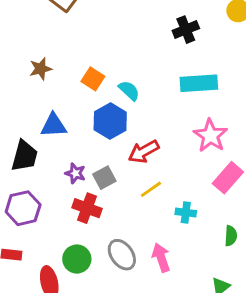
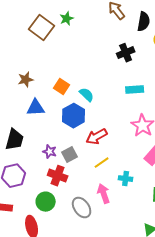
cyan rectangle: (199, 83) -> (135, 90), size x0.7
blue triangle: (54, 125) -> (36, 108), moved
pink arrow: (161, 258) -> (104, 194), moved
green circle: (77, 259) -> (46, 202), moved

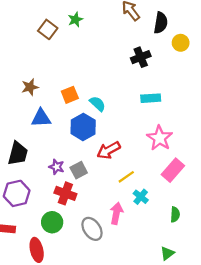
brown square: (42, 28) -> (48, 29), size x0.7
orange square: (62, 87) -> (70, 95), turned 35
yellow line: (102, 163) -> (126, 177), moved
cyan cross: (126, 179) -> (141, 197), turned 32
pink arrow: (104, 194) -> (116, 213), turned 30

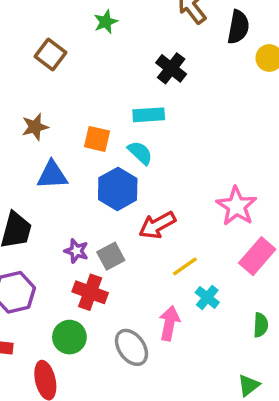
brown square: (48, 29) -> (51, 55), moved
black cross: (141, 57) -> (171, 68), moved, turned -30
orange square: (70, 95) -> (97, 139), turned 35
cyan rectangle: (151, 98) -> (149, 115), moved

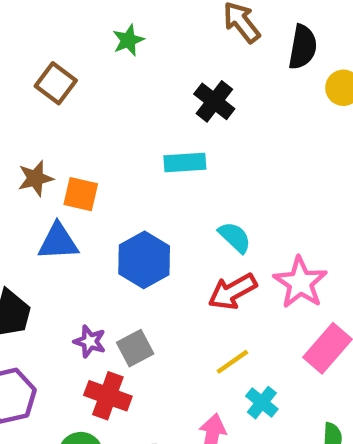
orange square: (97, 139) -> (81, 194), moved
cyan semicircle: (140, 153) -> (235, 237), moved
red arrow: (157, 225) -> (232, 292), moved

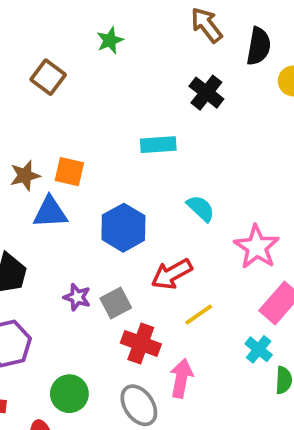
black cross: (214, 101) -> (206, 93), moved
brown star: (35, 178) -> (25, 176), moved
red arrow: (232, 292) -> (172, 274), moved
red cross: (108, 396) -> (141, 343), moved
cyan cross: (262, 403) -> (259, 349), moved

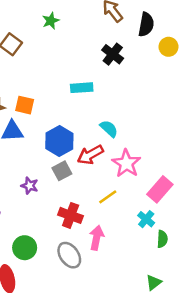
pink star: (257, 247) -> (126, 163), moved
red arrow: (172, 274) -> (90, 155), moved
gray square: (116, 303) -> (62, 171), moved

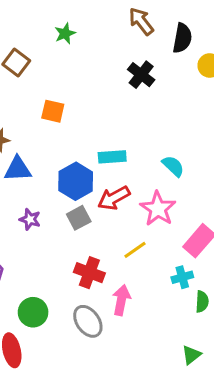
cyan rectangle: (82, 88) -> (112, 157), moved
orange square: (25, 105) -> (53, 111), moved
cyan semicircle: (109, 129) -> (173, 166), moved
purple star: (30, 186) -> (30, 219), moved
cyan cross: (146, 219) -> (182, 277), turned 35

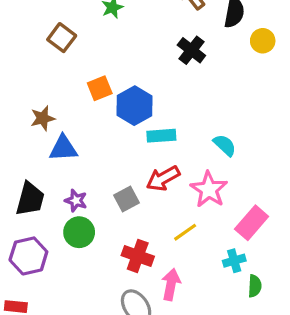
orange square: (53, 111) -> (100, 88), turned -35
blue hexagon: (76, 181) -> (134, 106), moved
green circle: (33, 312) -> (79, 232), moved

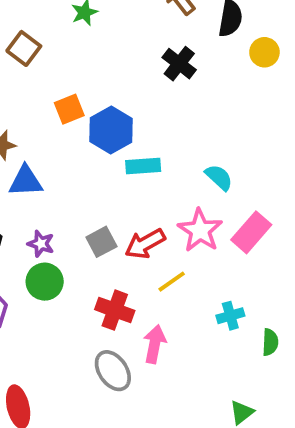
red arrow: (163, 178) -> (145, 244), moved
pink rectangle: (252, 223) -> (251, 232), moved
green semicircle: (255, 286) -> (270, 342), moved

